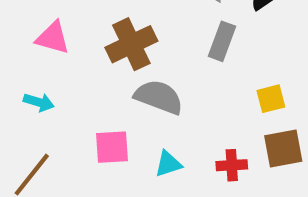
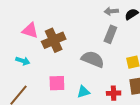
brown cross: (131, 44) -> (54, 40), moved
gray semicircle: (159, 97) -> (93, 59), moved

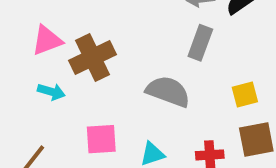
pink triangle: (30, 30) -> (47, 40), turned -36
cyan arrow: (23, 61) -> (51, 92), moved

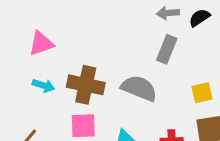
brown cross: (92, 58) -> (86, 85), moved, turned 36

